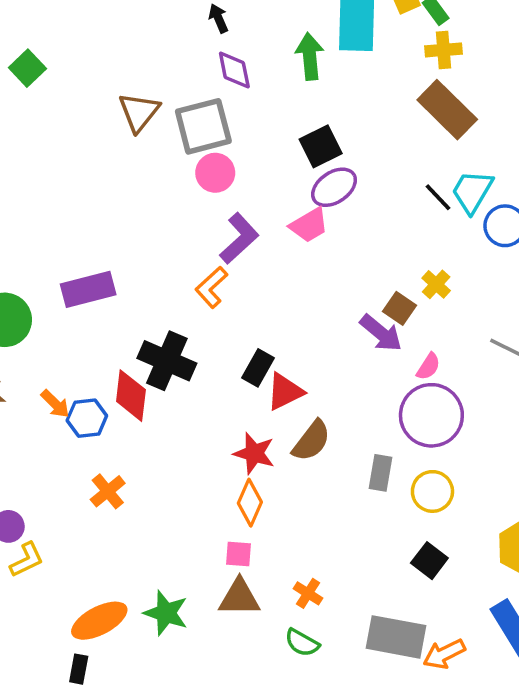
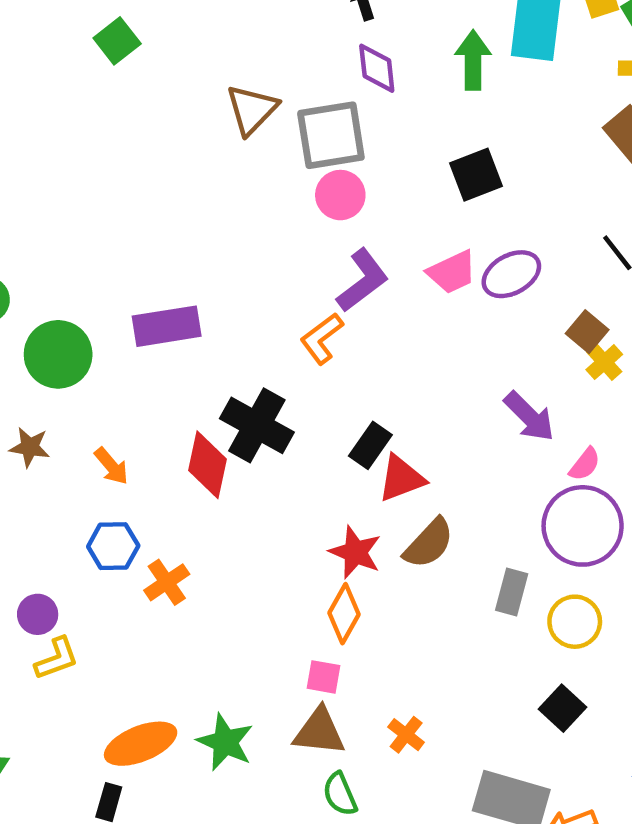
purple ellipse: (334, 187) -> (511, 274), moved
brown square: (399, 308) -> (587, 332), moved
blue hexagon: (87, 418) -> (113, 546), moved
green semicircle: (302, 643) -> (340, 794), moved, turned 32

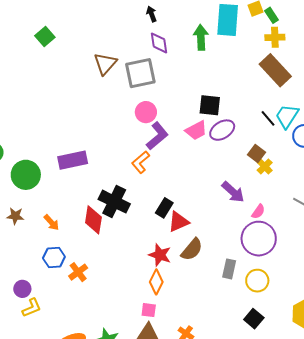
black square: (476, 175) -> (210, 105), moved, turned 30
pink circle: (340, 195) -> (146, 112), moved

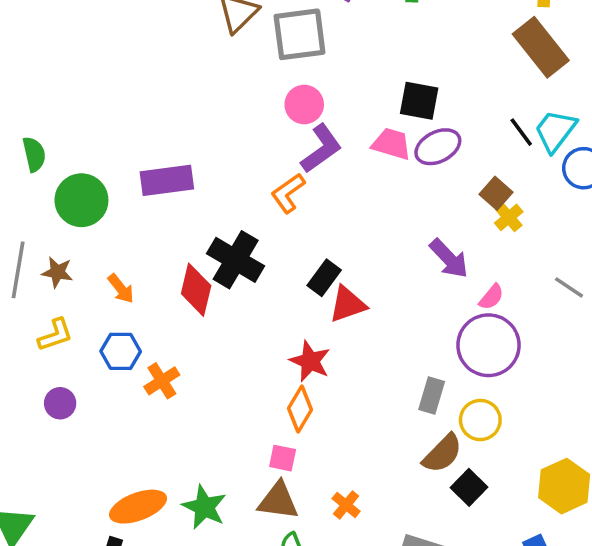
pink trapezoid: (196, 130) -> (391, 144), turned -140
brown semicircle: (192, 249) -> (442, 454), moved
yellow L-shape: (32, 308) -> (55, 335), moved

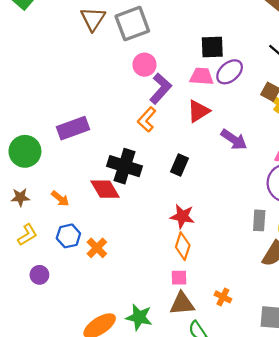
purple arrow: (449, 259) -> (234, 140), moved
red diamond: (196, 290) -> (105, 189), turned -32
red triangle: (348, 304) -> (198, 111), moved

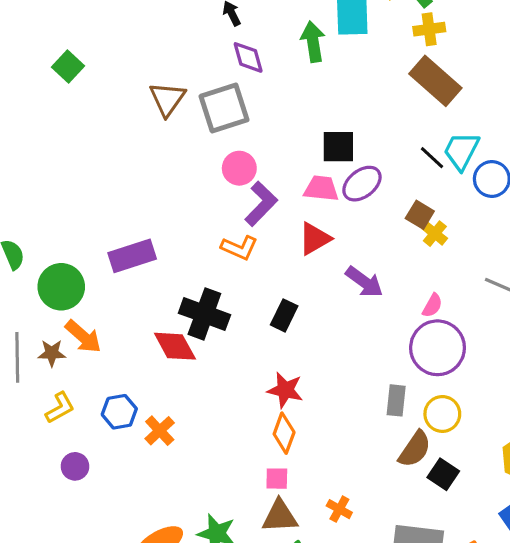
orange L-shape: (147, 119) -> (239, 248), turned -110
orange arrow: (60, 199) -> (83, 337), moved, size x1.4

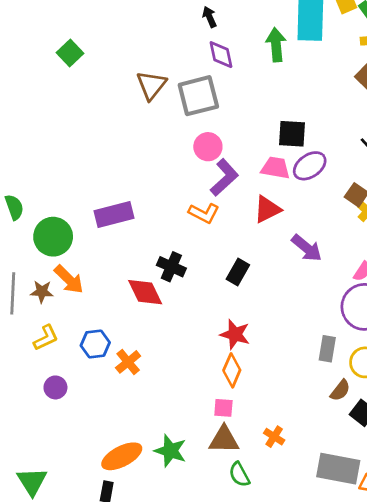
black cross: (204, 314) -> (171, 267), size x0.7
brown semicircle: (415, 449) -> (340, 390), size x0.7

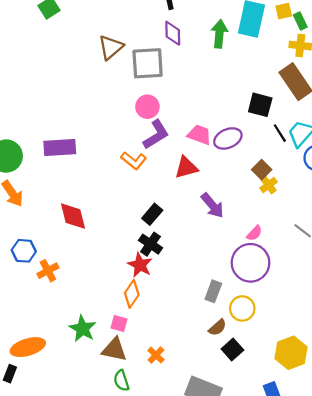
black square: (292, 134) -> (260, 105), moved
black cross: (171, 267) -> (151, 244), moved
green star: (170, 451) -> (83, 329), moved

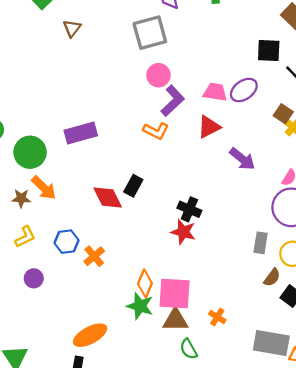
brown triangle: (111, 47) -> (72, 28), moved, size x0.7
black rectangle: (152, 214) -> (133, 186), moved
orange diamond: (132, 294) -> (145, 283), moved
pink square: (119, 323) -> (175, 294), size x2.0

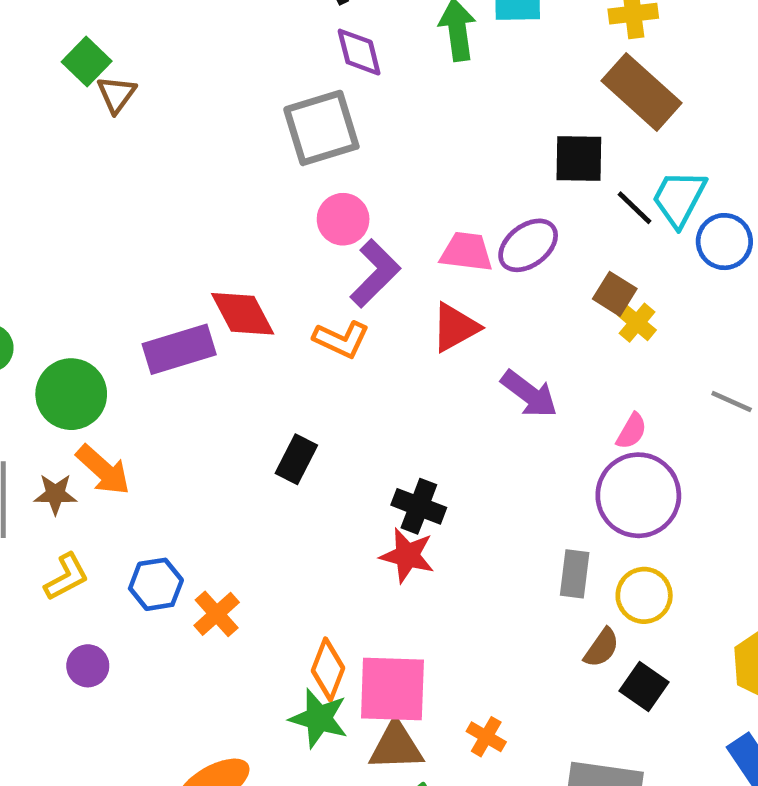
brown triangle: (72, 28) -> (116, 94), moved
red diamond: (108, 198) -> (243, 314), moved

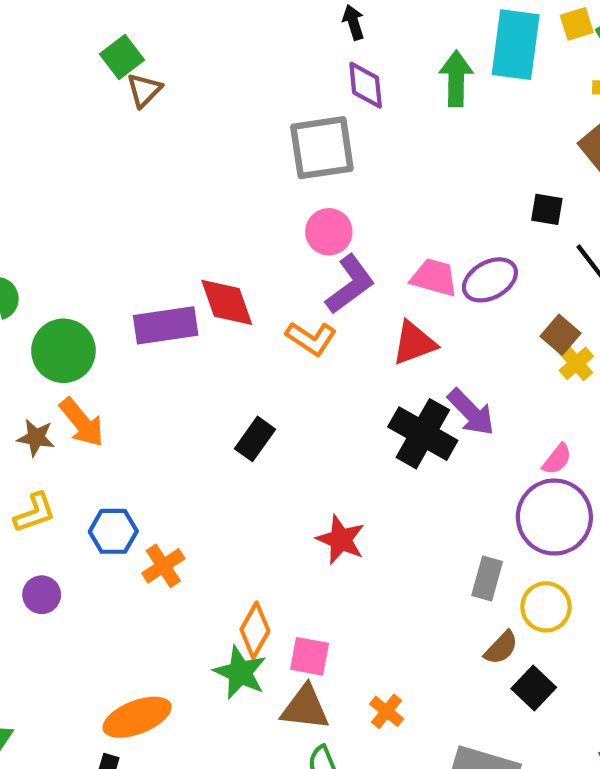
black square: (579, 158) -> (547, 209), size x0.7
black cross: (419, 506) -> (423, 434), moved, size x1.4
pink square: (392, 689) -> (310, 656), size x0.6

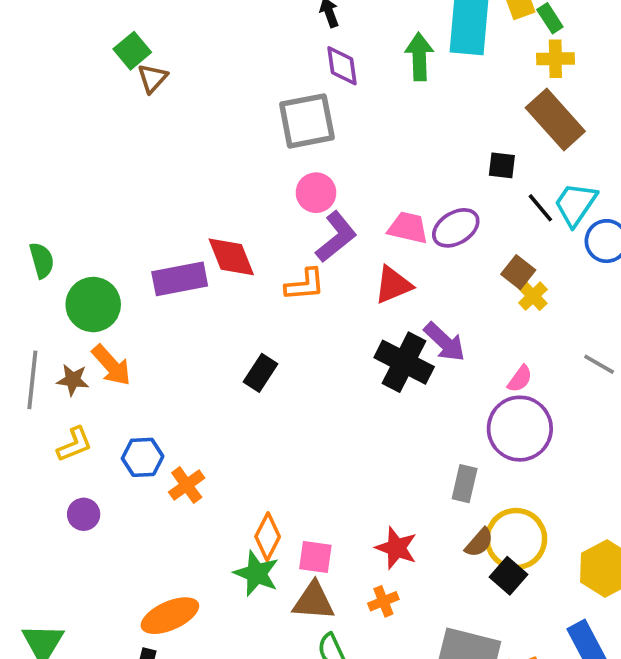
orange L-shape: (311, 338) -> (305, 285), turned -36
red star: (341, 540) -> (396, 548), moved
yellow circle: (546, 607) -> (516, 539), moved, size x1.4
orange cross: (387, 711) -> (383, 601), turned 32

